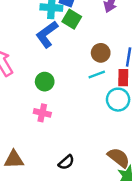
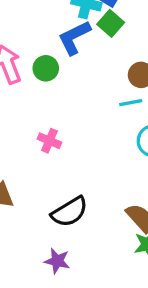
green circle: (45, 82) -> (46, 68), moved
black semicircle: (66, 162) -> (70, 212), size x1.6

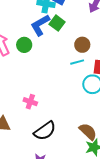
green square: (111, 23) -> (57, 23), moved
pink cross: (49, 141) -> (30, 102), moved

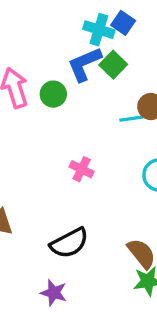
cyan line: (77, 62) -> (131, 119), moved
pink cross: (30, 102) -> (82, 169), moved

